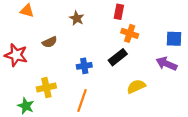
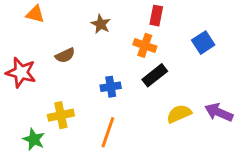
orange cross: (130, 33) -> (145, 45), moved
blue square: (174, 39) -> (203, 43), moved, turned -35
purple arrow: (166, 64) -> (219, 112), moved

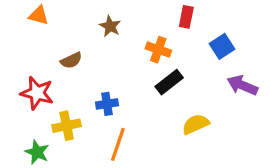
red rectangle: (156, 16) -> (186, 17), moved
red star: (21, 72) -> (37, 93), moved
blue cross: (111, 87) -> (107, 104), moved
purple arrow: (219, 112) -> (242, 85), moved

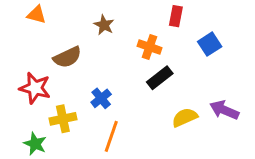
brown semicircle: (71, 60) -> (67, 57), size x1.4
purple arrow: (242, 85) -> (224, 110), moved
blue cross: (107, 104) -> (101, 98), turned -30

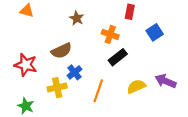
brown semicircle: (67, 57) -> (61, 51), moved
yellow cross: (63, 119) -> (57, 88), moved
orange line: (111, 136) -> (98, 91), moved

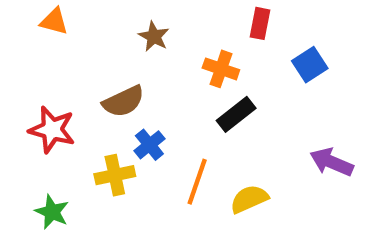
yellow semicircle: (136, 86) -> (249, 199), moved

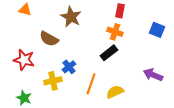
brown star: (154, 36) -> (71, 17), size x1.5
blue square: (310, 65) -> (157, 30), moved, turned -35
orange cross: (221, 69) -> (115, 32), moved
brown semicircle: (123, 101) -> (49, 39), moved, turned 54

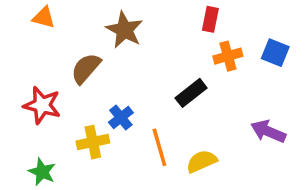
orange cross: (115, 32) -> (228, 56), moved, turned -35
brown semicircle: (49, 39) -> (86, 68), turned 102
orange line: (91, 84) -> (159, 147), turned -35

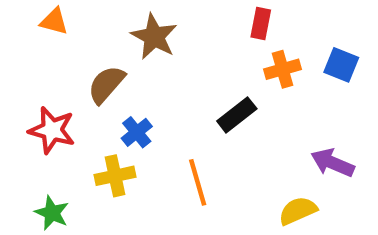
blue cross: (121, 117) -> (137, 132), moved
yellow semicircle: (202, 161) -> (298, 211), moved

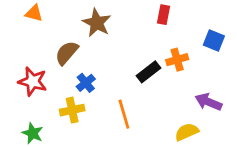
orange cross: (283, 69) -> (177, 60), moved

